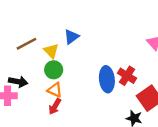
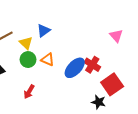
blue ellipse: (107, 79) -> (75, 68), turned 50
orange triangle: (55, 90) -> (48, 60), moved

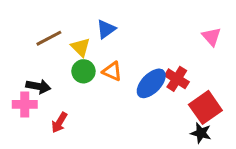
red arrow: (29, 92) -> (59, 123), moved
black star: (99, 102) -> (201, 133), moved

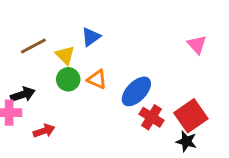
red cross: (177, 79) -> (152, 117), moved
black arrow: (38, 86) -> (23, 94), turned -30
red arrow: (59, 123) -> (44, 131), turned -140

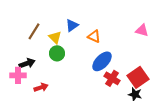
pink triangle: (197, 44) -> (142, 30), turned -32
brown line: (33, 46) -> (34, 31), turned -30
orange triangle: (97, 79) -> (94, 36), moved

